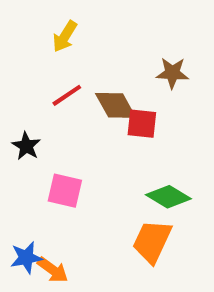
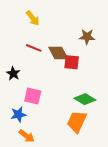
yellow arrow: (65, 36) -> (33, 18), turned -70
red line: (67, 95) -> (34, 48), turned 56
blue star: (26, 258) -> (18, 114), moved

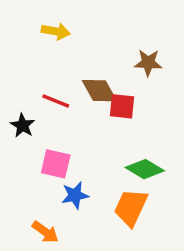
yellow arrow: (33, 18) -> (56, 31), turned -42
red line: (34, 48) -> (56, 101), moved
blue star: (18, 114) -> (75, 195), moved

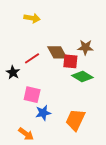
brown star: (148, 63) -> (85, 47), moved
red line: (56, 101) -> (32, 58), turned -56
green diamond: (145, 169) -> (82, 77), moved

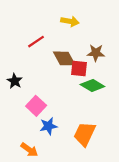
yellow arrow: (32, 18) -> (70, 21), moved
red line: (32, 58) -> (36, 42), moved
pink square: (32, 95) -> (36, 106), turned 30

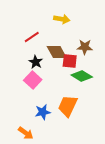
black star: (15, 81) -> (36, 62), moved
pink square: (36, 106) -> (33, 80), moved
orange trapezoid: (85, 134) -> (68, 106), moved

